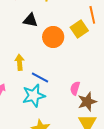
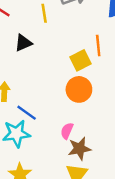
black triangle: (30, 20) -> (23, 43), turned -42
orange circle: (53, 37) -> (79, 89), moved

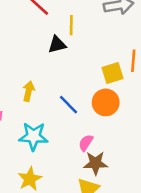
yellow line: (44, 13) -> (71, 25), moved
blue line: (27, 113) -> (69, 105), moved

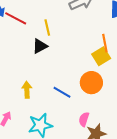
yellow square: (112, 73) -> (101, 56), moved

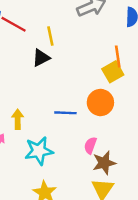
yellow arrow: (27, 90) -> (18, 119), moved
blue line: (62, 92) -> (65, 113), turned -30

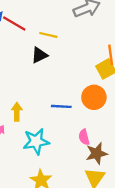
yellow line: (50, 36) -> (48, 35), turned -66
pink semicircle: (90, 145) -> (84, 137), turned -35

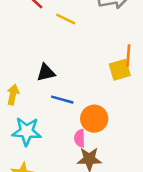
black triangle: (39, 55) -> (46, 73), moved
orange circle: (94, 97) -> (94, 119), moved

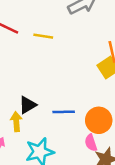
black triangle: (46, 73) -> (28, 105), moved

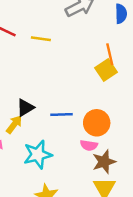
yellow arrow: (16, 122) -> (14, 124), turned 42
pink semicircle: (91, 143) -> (89, 145), turned -63

